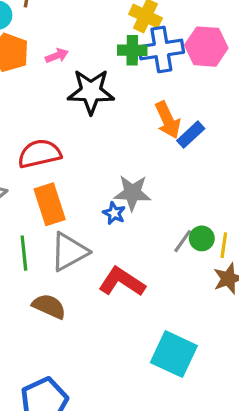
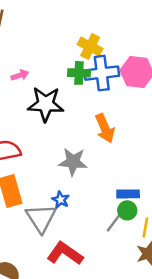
blue rectangle: (191, 135) -> (128, 194), moved, turned 40
gray star: (132, 193) -> (73, 162), moved
green circle: (202, 238) -> (127, 210), moved
gray triangle: (69, 252) -> (41, 218), moved, turned -36

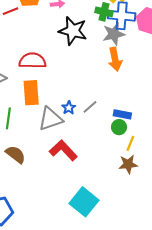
gray star: (73, 162) -> (114, 34), moved, turned -30
gray triangle: (41, 218) -> (50, 119), turned 32
gray line: (113, 223) -> (90, 107), moved

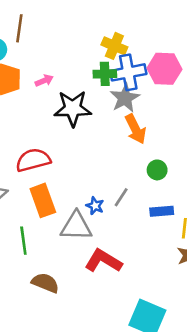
blue rectangle: (122, 114) -> (162, 211), moved
gray triangle: (50, 119) -> (76, 226), turned 36
green circle: (119, 127) -> (157, 170), moved

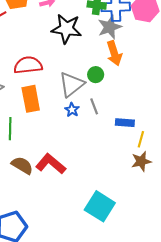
green circle: (157, 170) -> (96, 75), moved
gray line: (121, 197) -> (94, 106), turned -63
gray triangle: (76, 226) -> (72, 84), moved, turned -48
red L-shape: (103, 261) -> (51, 164), moved

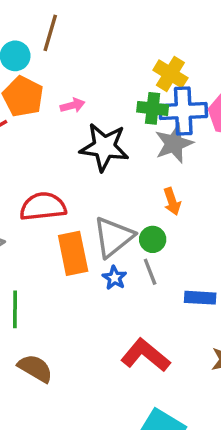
orange arrow: (114, 53) -> (172, 201), moved, size x0.7
green circle: (96, 75) -> (153, 239), moved
orange rectangle: (31, 99) -> (73, 253), moved
red L-shape: (51, 164) -> (145, 355), moved

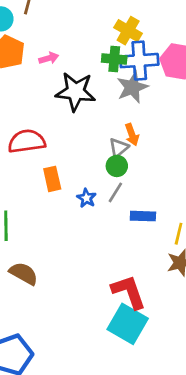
gray triangle: (113, 237) -> (119, 148), moved, size x0.6
orange rectangle: (73, 253) -> (52, 179), size x0.7
gray line: (150, 272) -> (115, 192), turned 55
blue rectangle: (200, 298) -> (143, 216), moved
red L-shape: (145, 355) -> (129, 292), moved, turned 33

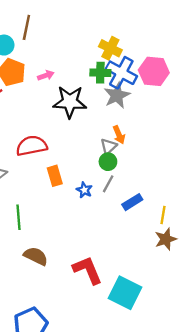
blue cross: (139, 61) -> (121, 73), turned 36
blue rectangle: (143, 216) -> (132, 202), turned -30
red L-shape: (129, 292) -> (87, 270), moved

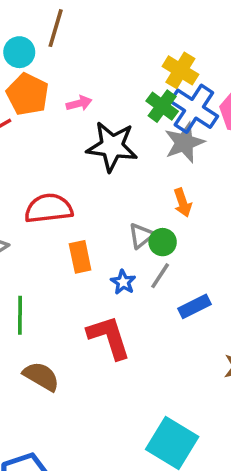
green cross: (100, 73) -> (162, 106), turned 30
gray triangle: (109, 146) -> (141, 236), moved
red L-shape: (87, 270) -> (109, 337), moved

